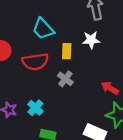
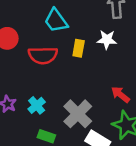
gray cross: (65, 79) -> (78, 114), moved, size x1.6

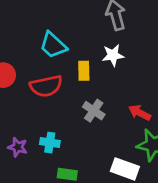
cyan cross: (37, 105) -> (50, 143), turned -30
gray cross: (78, 114) -> (94, 111), moved, size x0.7

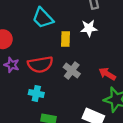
red semicircle: (46, 86) -> (40, 64), moved
purple star: (18, 147) -> (12, 65), moved

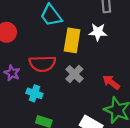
yellow rectangle: (66, 39) -> (72, 40), size x1.5
purple star: (12, 65) -> (12, 73), moved

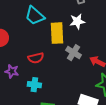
red semicircle: (42, 64) -> (36, 58), size x0.7
gray cross: (74, 74) -> (74, 53), moved

